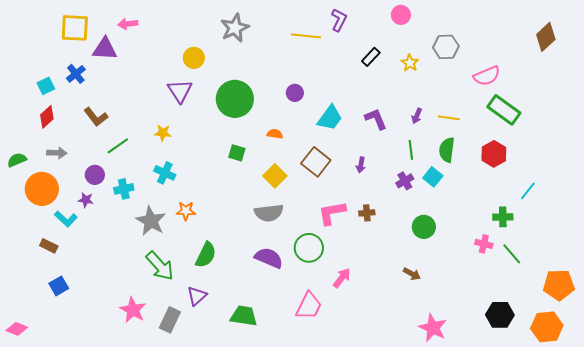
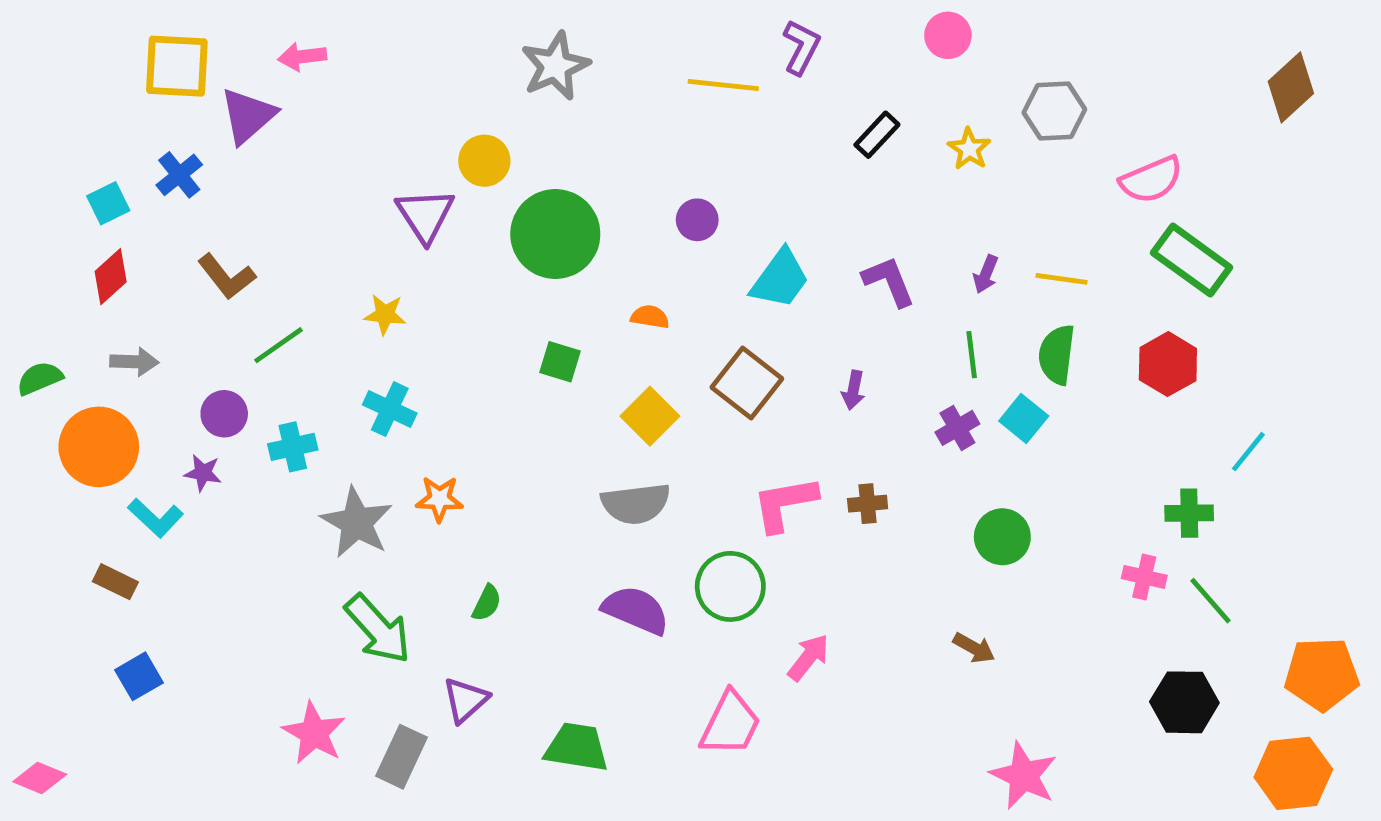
purple triangle: (105, 49) -> (248, 116), turned -44
yellow circle: (194, 58) -> (484, 161), moved
green semicircle: (206, 255) -> (487, 603), size x0.6
black hexagon: (500, 315) -> (1184, 702), moved

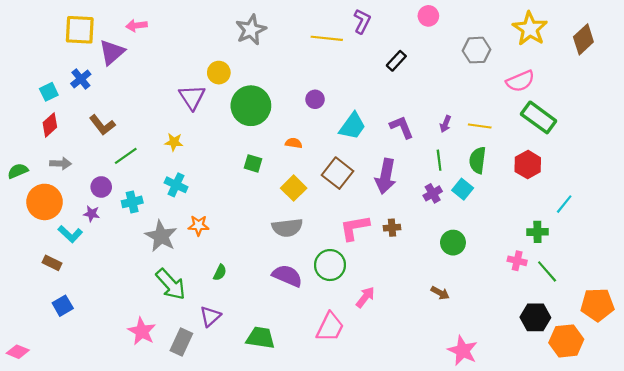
yellow star: (969, 149) -> (530, 29), moved, size x1.8
purple arrow: (853, 390) -> (386, 176), size x2.0
orange hexagon: (1293, 773) -> (566, 341), moved

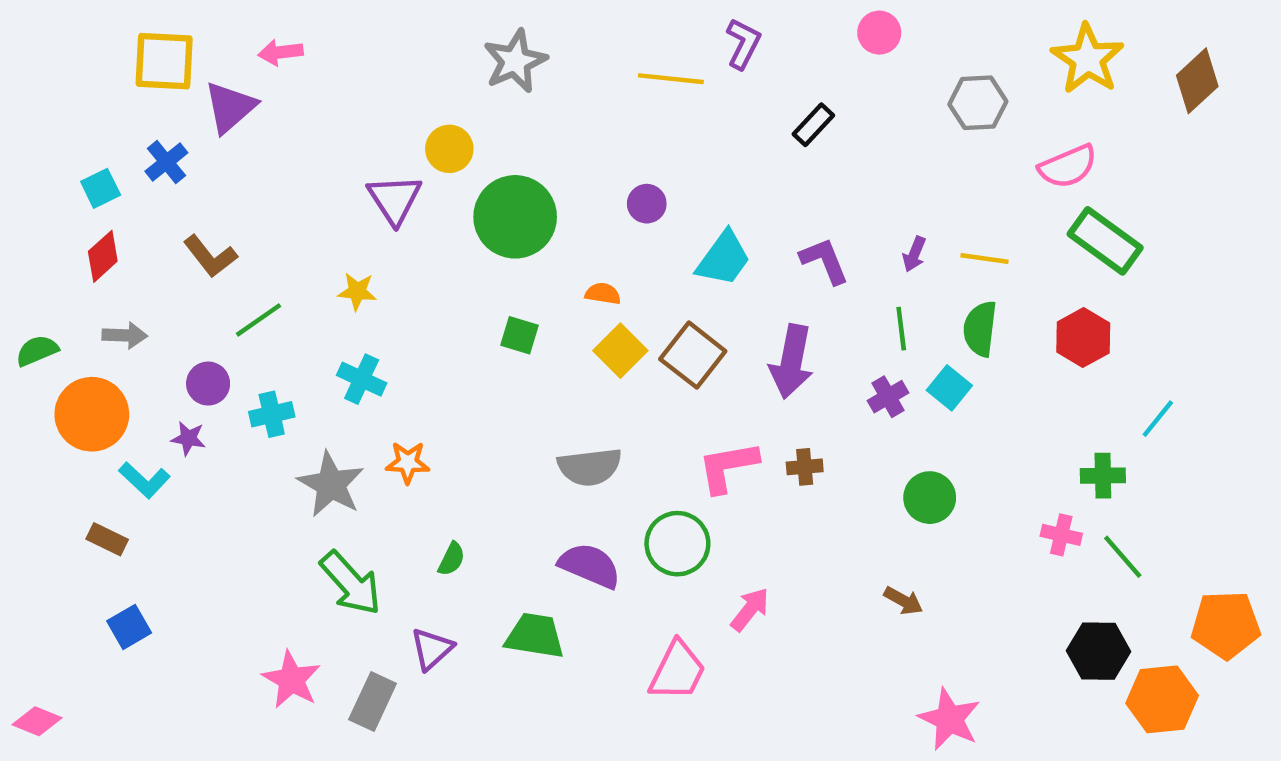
yellow square: (294, 188) -> (620, 351), moved
green trapezoid: (261, 338) -> (535, 636), moved

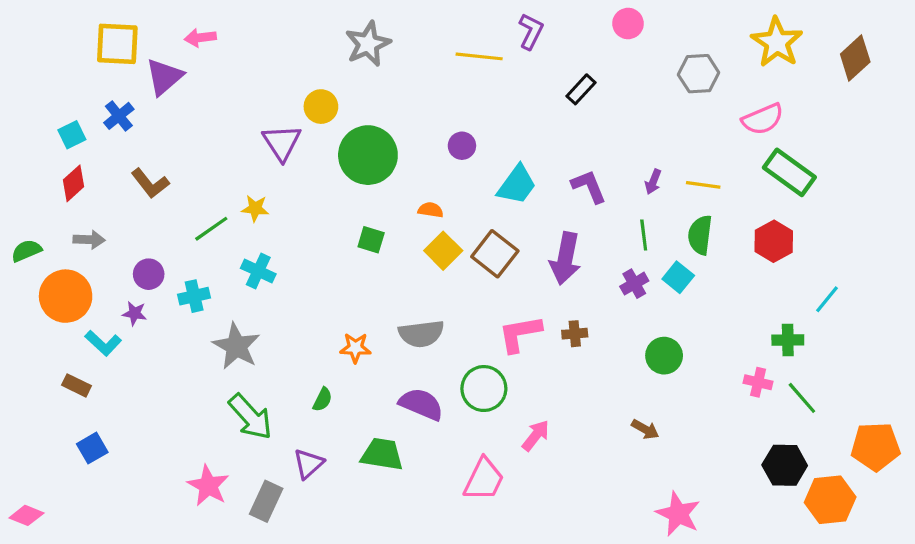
green line: (259, 320) -> (211, 229), moved
orange star: (408, 462) -> (355, 348), moved

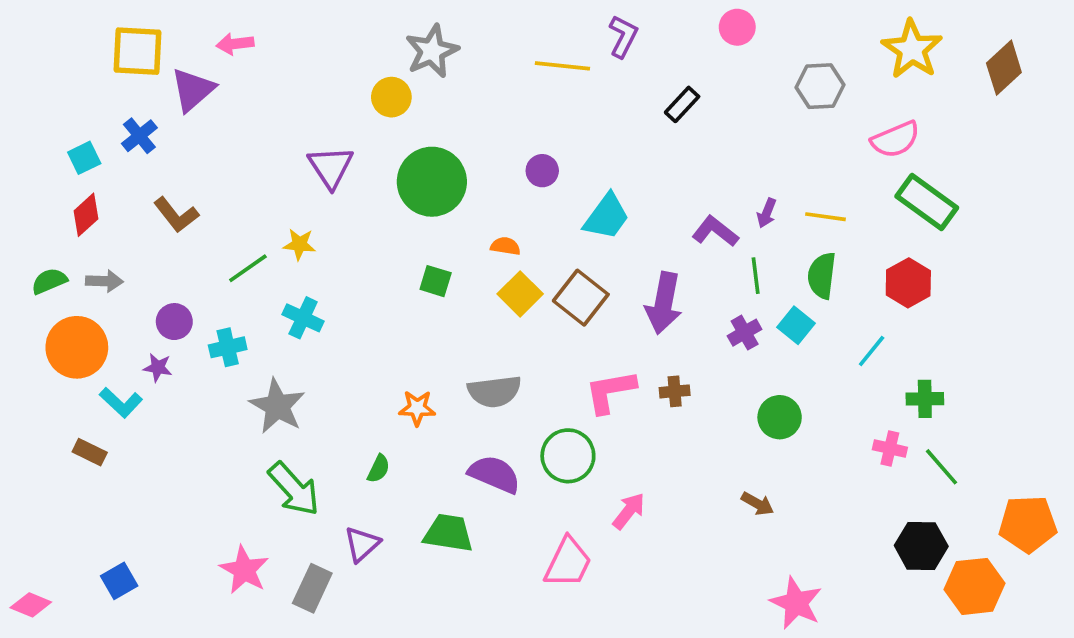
yellow circle: (321, 107) -> (391, 97), moved
purple L-shape: (589, 186) -> (715, 231), moved, turned -30
green semicircle: (26, 251) -> (49, 281), moved
cyan line: (827, 299) -> (872, 351), moved
blue square: (92, 448) -> (119, 581), moved

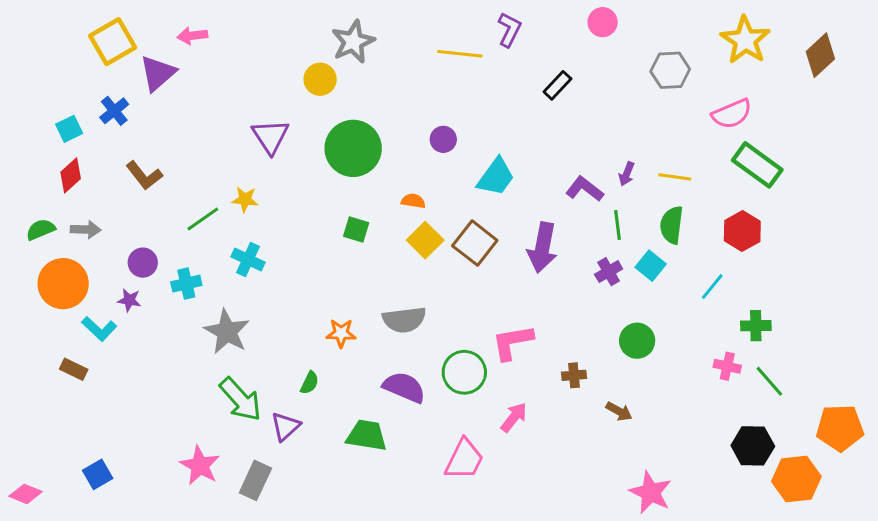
yellow square: (138, 51) -> (113, 42), turned -33
pink L-shape: (610, 391) -> (512, 342), moved
brown cross: (675, 391) -> (574, 375), moved
purple triangle: (362, 544) -> (285, 426), moved

